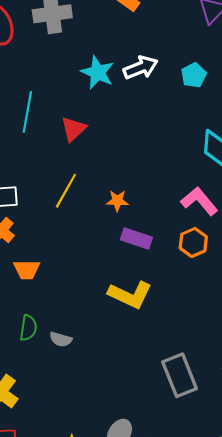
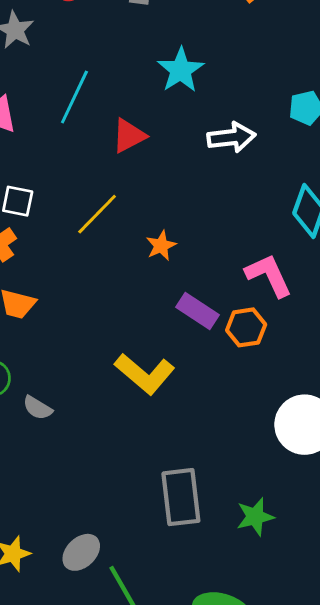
white arrow: (141, 68) -> (231, 137), moved
orange star: (117, 201) -> (161, 246), turned 30
purple rectangle: (136, 239) -> (198, 311), moved

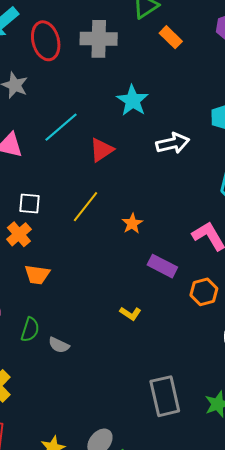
cyan line: (74, 97) -> (61, 127), turned 30
orange hexagon: (246, 327) -> (204, 292), moved
yellow L-shape: (145, 374) -> (130, 313), size x0.5

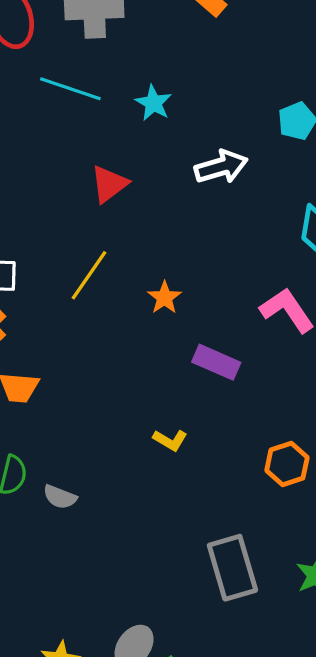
cyan star: (133, 100) -> (153, 103), size x0.7
cyan line: (61, 127) -> (70, 89), moved, turned 63
orange hexagon: (204, 292) -> (287, 464), moved

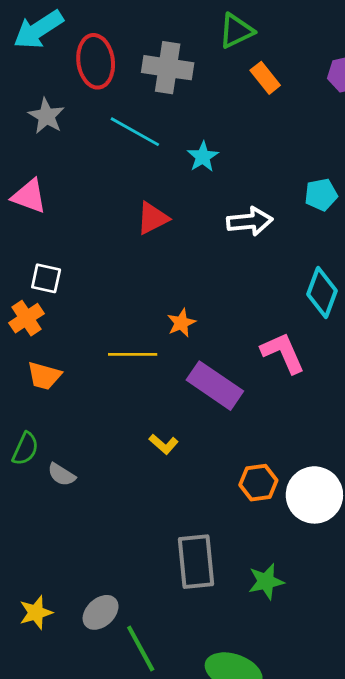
yellow line: (89, 275) -> (133, 354), moved, turned 45
purple rectangle: (216, 362) -> (215, 386), size x1.4

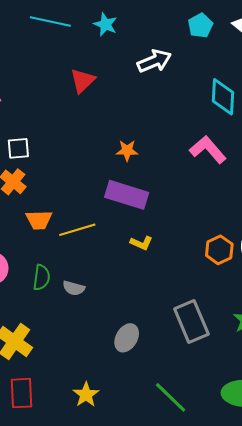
orange star: (181, 323) -> (127, 151), turned -30
yellow line: (133, 354) -> (77, 230), moved
purple rectangle: (215, 386) -> (127, 195), moved
gray ellipse: (101, 612) -> (127, 338), moved

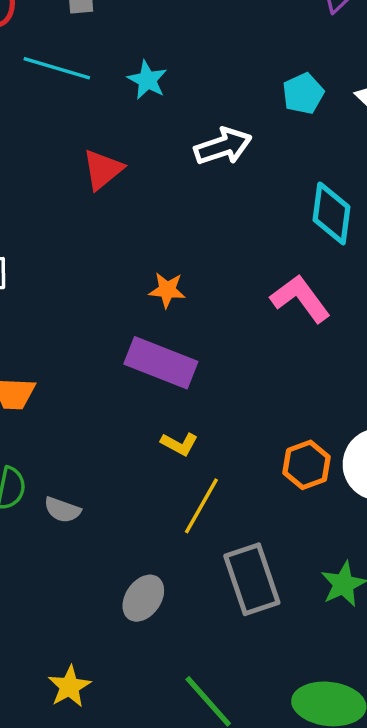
yellow line: (77, 230) -> (201, 506), moved, turned -48

